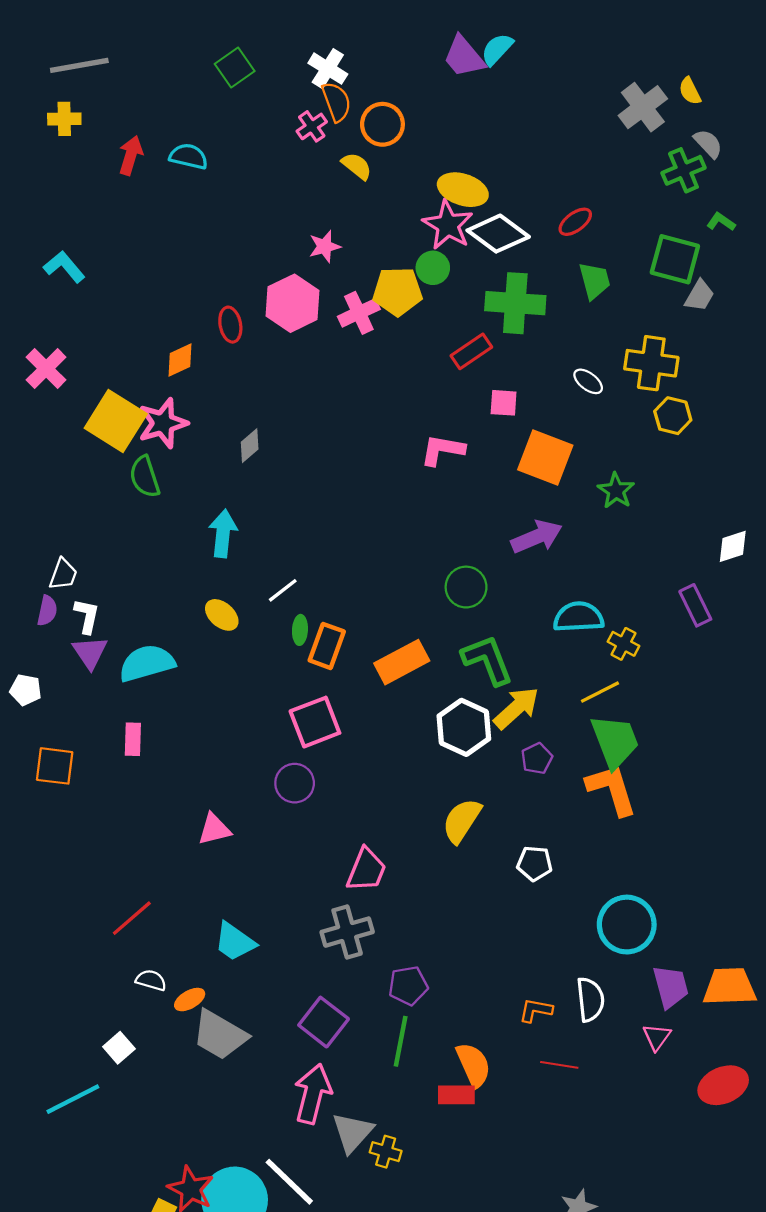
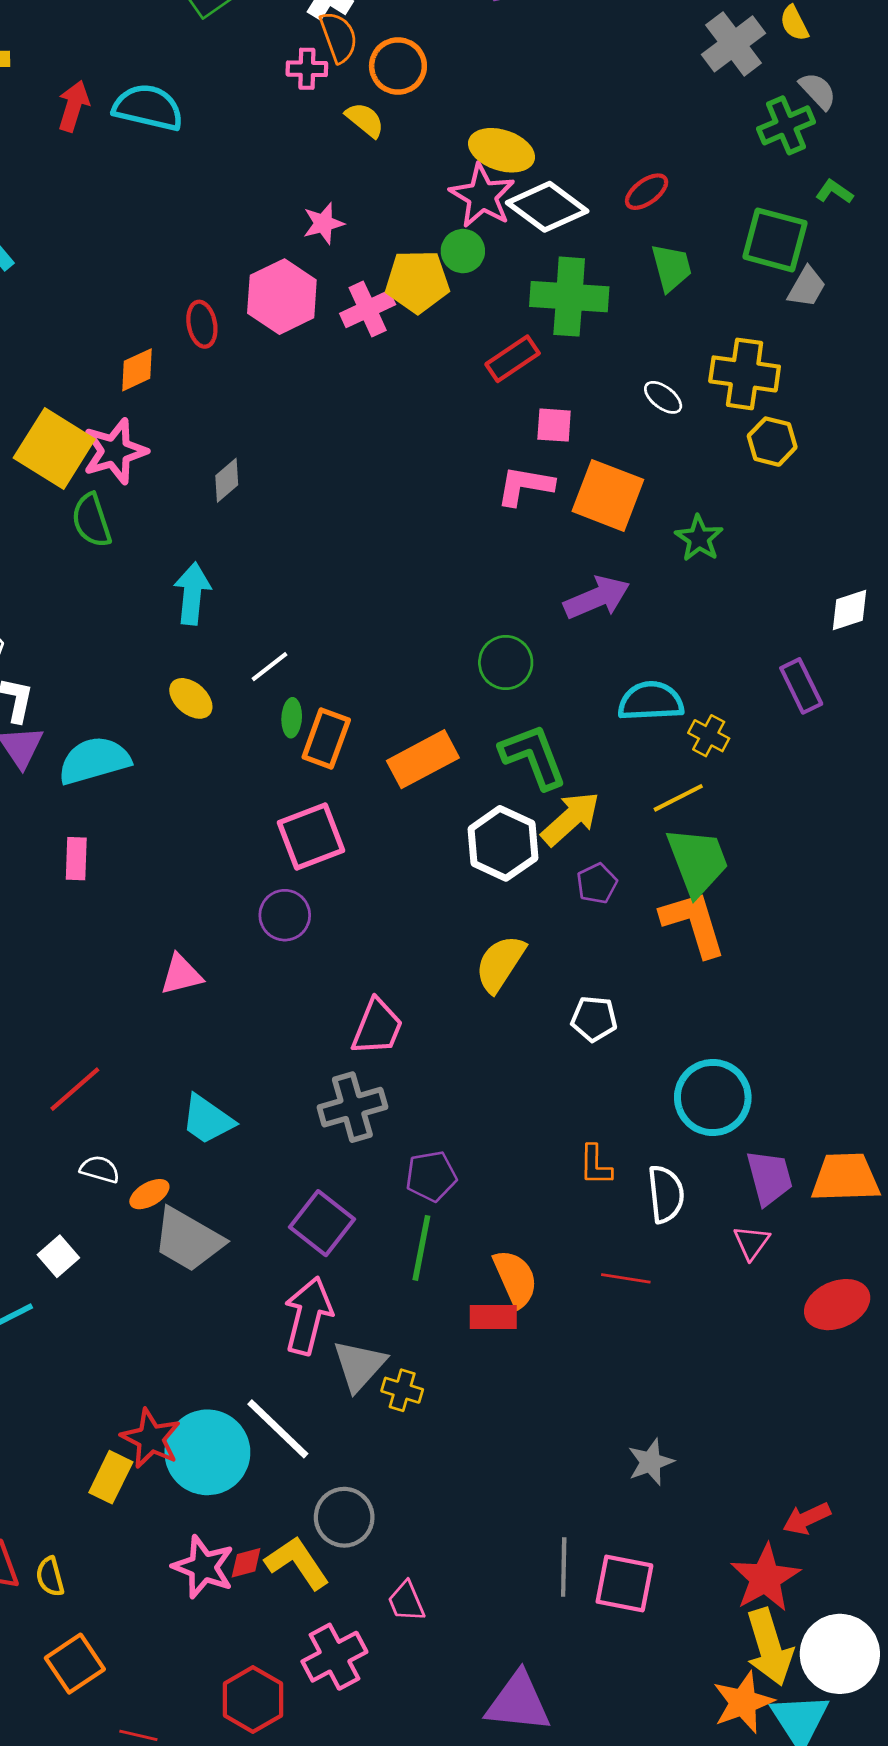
pink cross: (312, 126) -> (307, 69), turned 36
cyan semicircle: (189, 156) -> (148, 107), size x1.4
pink L-shape: (442, 450) -> (525, 486), moved
orange L-shape: (536, 1010) -> (595, 1165), moved, turned -100

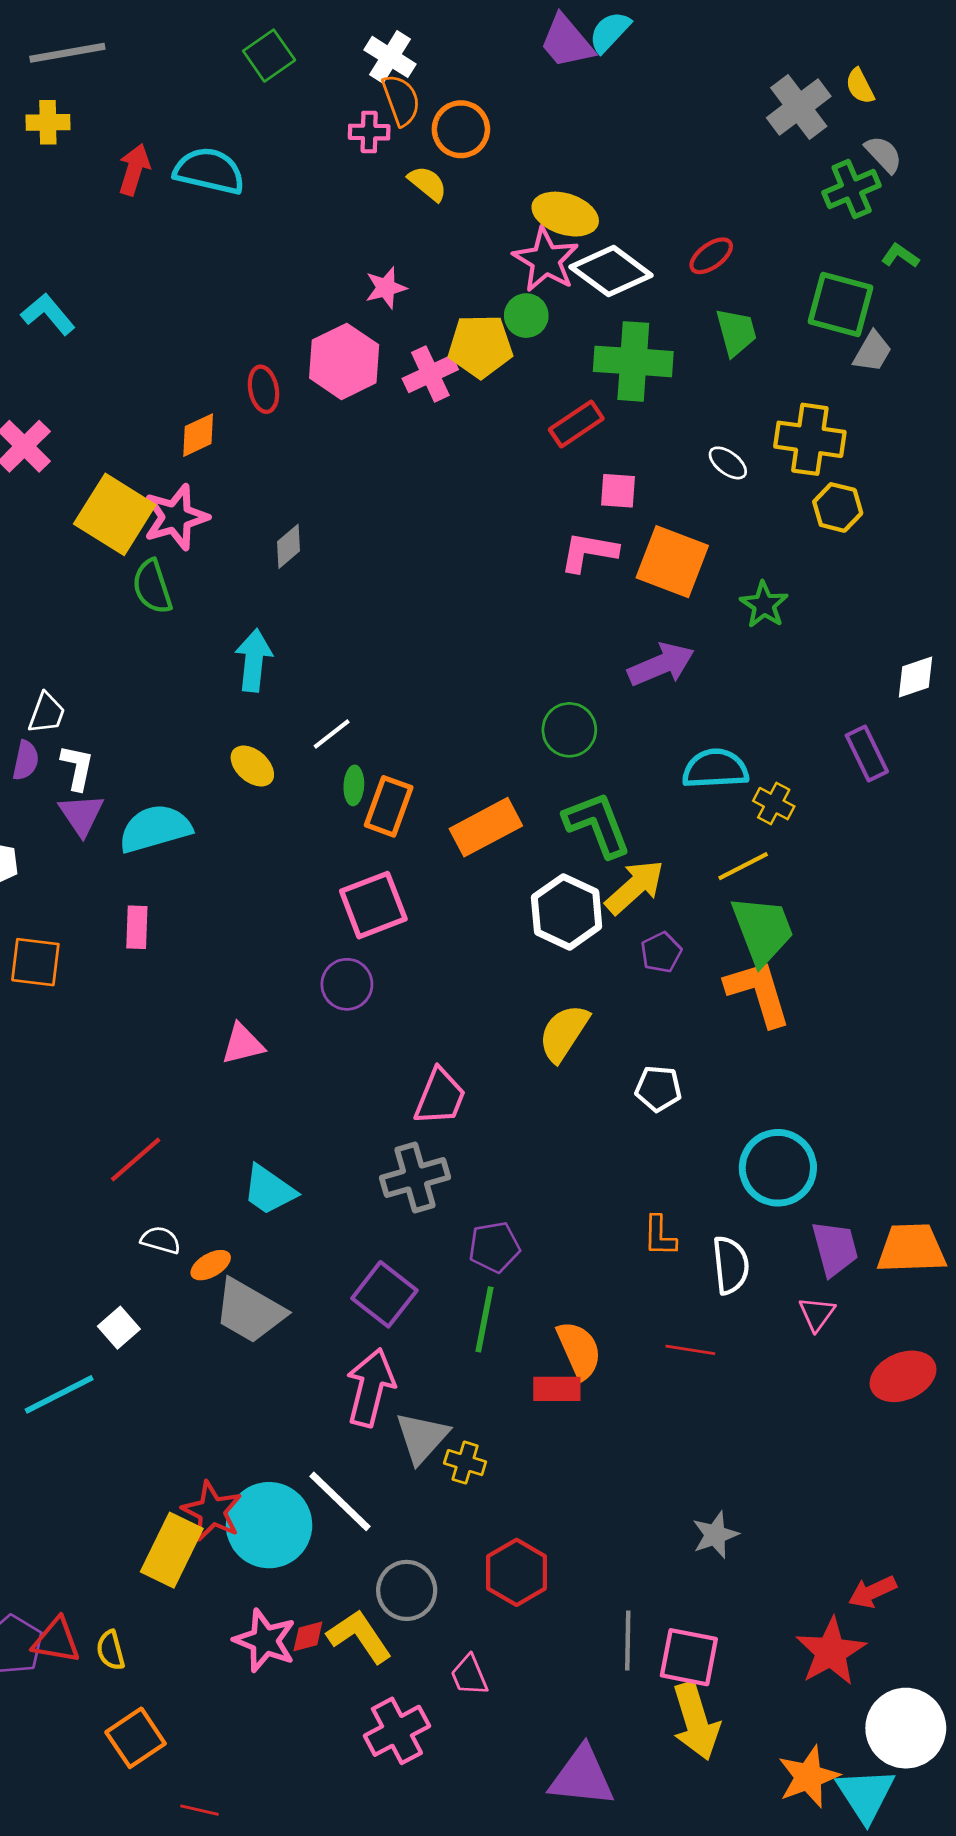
yellow rectangle: (111, 1477) -> (172, 1550), size x1.4
yellow arrow: (769, 1647) -> (696, 1721), moved
red hexagon: (253, 1699) -> (517, 1572), moved

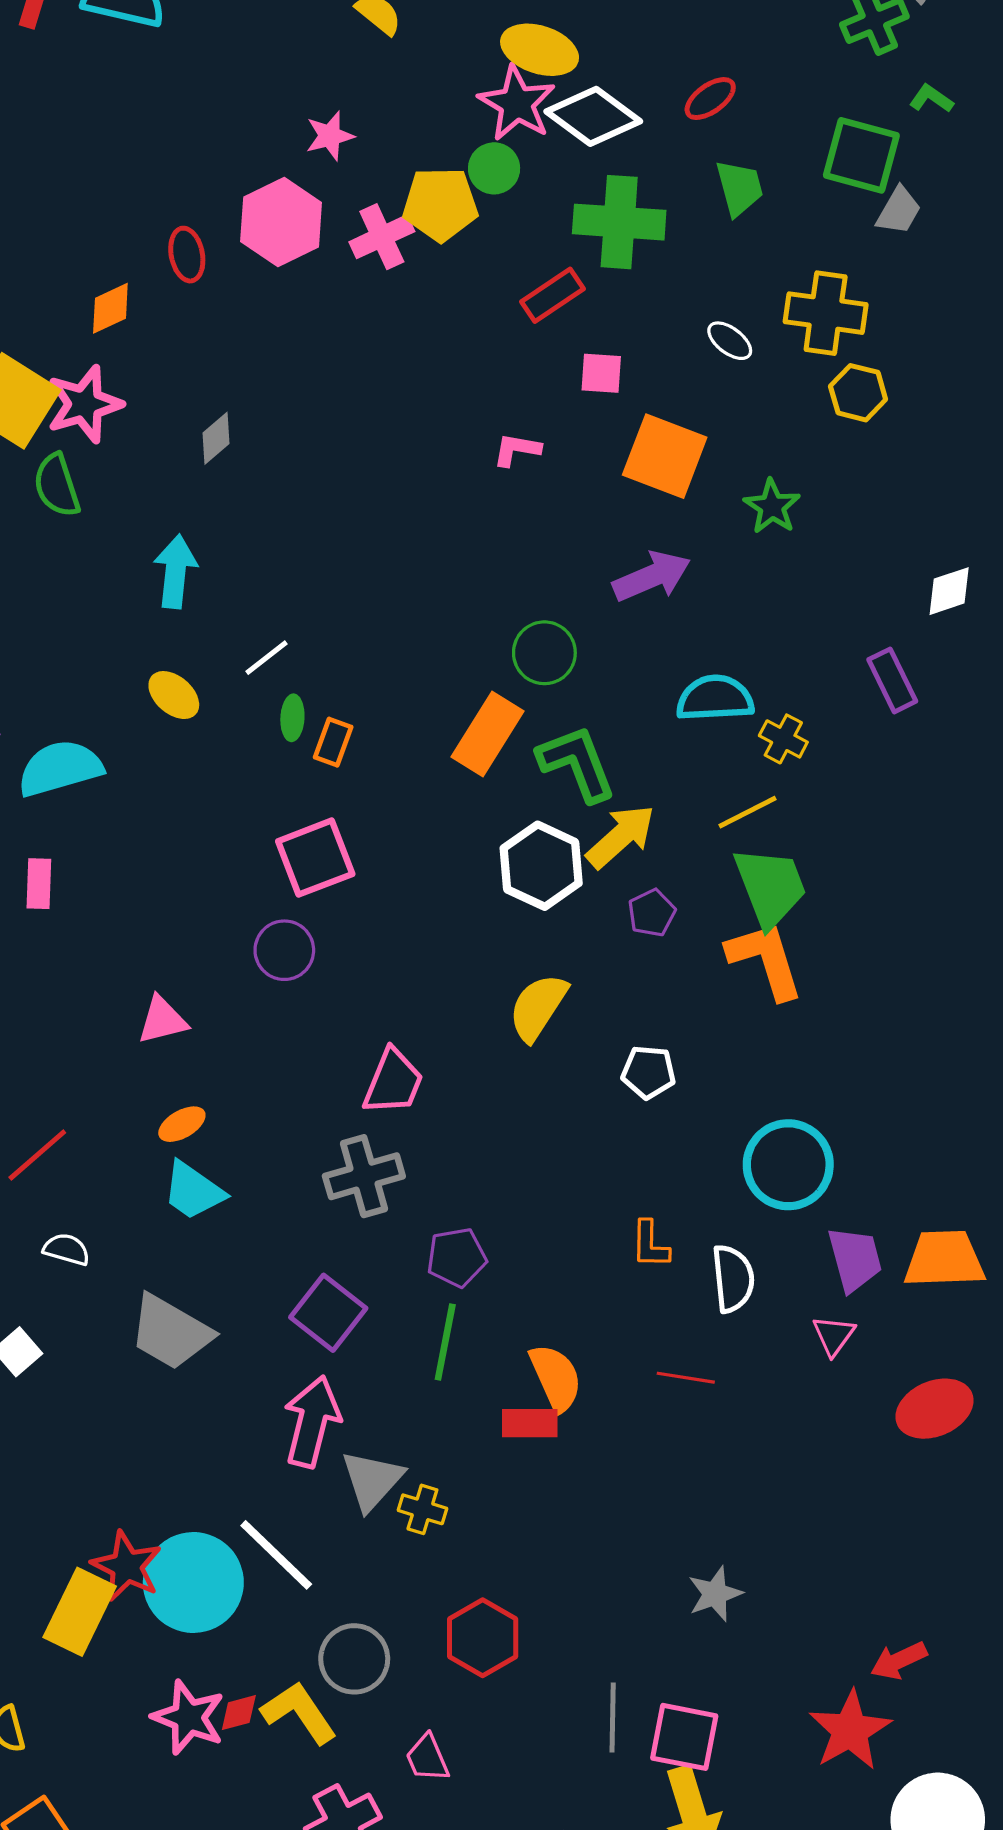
pink L-shape: (589, 552) -> (517, 450), moved, size x0.7
orange rectangle: (389, 806) -> (333, 742), size x0.7
orange rectangle: (486, 827) -> (488, 734), moved, turned -30
orange ellipse: (211, 1265) -> (182, 1124), moved

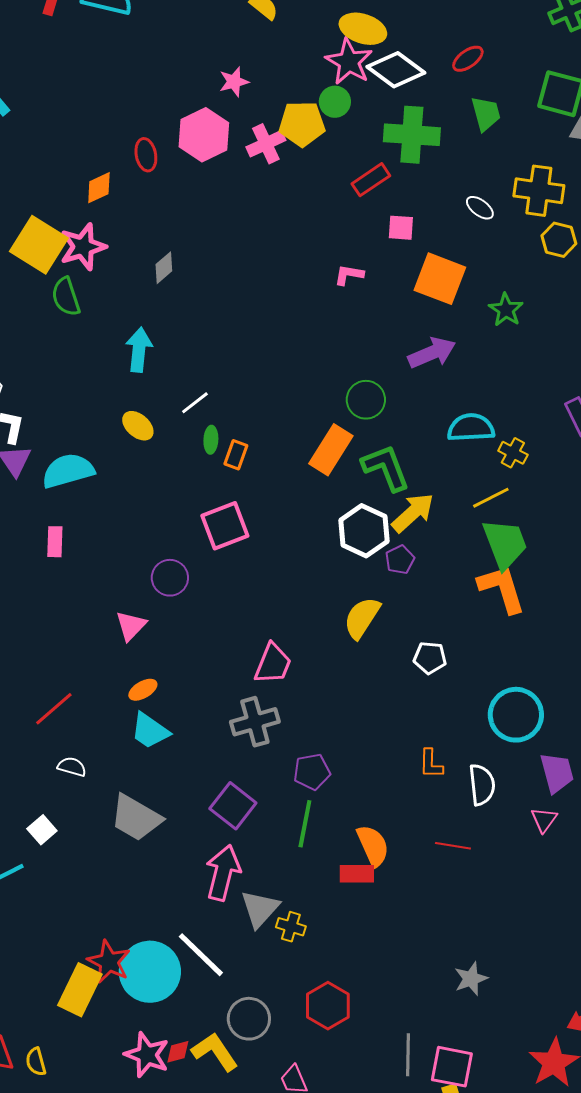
purple pentagon: (652, 913) -> (400, 560), moved
purple circle: (284, 950) -> (170, 578), moved
pink triangle: (162, 1020) -> (131, 626), turned -32

